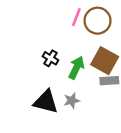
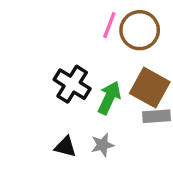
black cross: (50, 58) -> (72, 84), size x1.5
black triangle: (46, 102) -> (65, 147), size x0.6

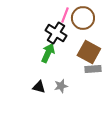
black cross: (72, 84) -> (56, 33), moved
green arrow: (109, 98) -> (48, 53), moved

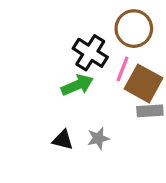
pink line: (65, 15) -> (123, 69), moved
green arrow: (48, 53) -> (77, 85), turned 42

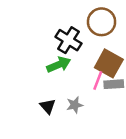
pink line: (123, 69) -> (98, 81), moved
black triangle: (63, 140) -> (48, 106), turned 35

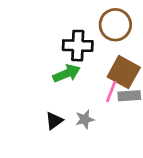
black cross: (68, 40) -> (78, 46), turned -30
black triangle: (48, 106) -> (54, 121), turned 35

